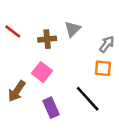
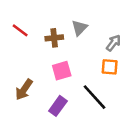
pink square: (42, 72) -> (62, 71), moved, turned 36
purple rectangle: (51, 108) -> (58, 106), turned 60

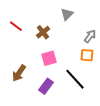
gray triangle: (79, 28) -> (67, 14), moved
brown cross: (54, 38) -> (43, 32), turned -32

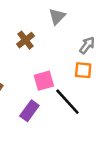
pink square: (49, 58) -> (44, 81), moved

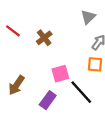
gray triangle: (57, 16) -> (88, 17), moved

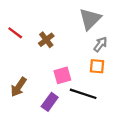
gray triangle: (88, 17) -> (90, 19), size x1.5
black line: (81, 92) -> (83, 94), turned -30

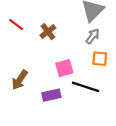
gray arrow: (100, 44) -> (93, 36), moved
purple rectangle: (50, 102) -> (51, 95), turned 42

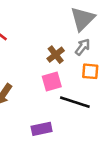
brown cross: (48, 32) -> (56, 55), moved
purple rectangle: (51, 95) -> (42, 129), moved

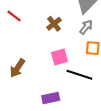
brown cross: (56, 55) -> (54, 24), moved

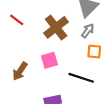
brown cross: (54, 24) -> (56, 27), size x1.6
pink square: (60, 57) -> (49, 60), moved

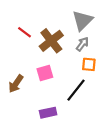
red line: (17, 20) -> (24, 32), moved
black line: (81, 78) -> (76, 90), turned -70

